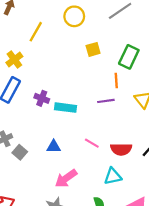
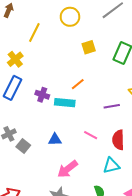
orange line: (116, 81) -> (78, 84), moved, turned 56
purple line: (106, 101) -> (112, 106), moved
red semicircle: (121, 149) -> (118, 140), turned 90

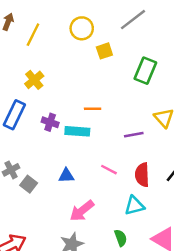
yellow line: (34, 32) -> (33, 35), moved
yellow square: (89, 47) -> (104, 51), moved
yellow cross: (15, 59) -> (34, 80), moved
orange line: (78, 84) -> (93, 109), turned 40

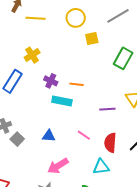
yellow line: (33, 35) -> (35, 18), turned 60
purple cross: (50, 122) -> (51, 81), moved

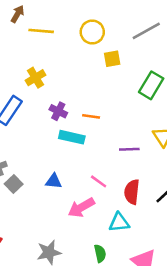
pink arrow: (58, 166) -> (81, 208), moved

